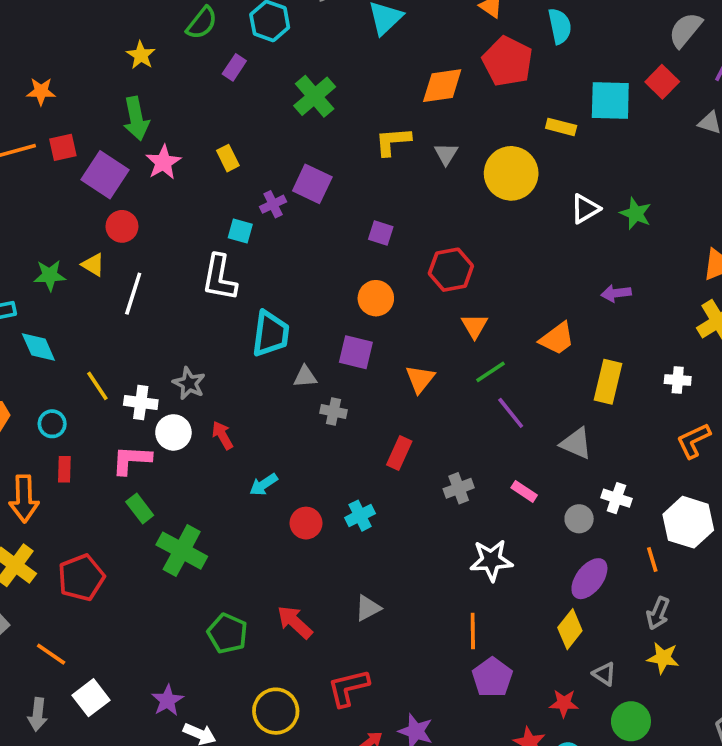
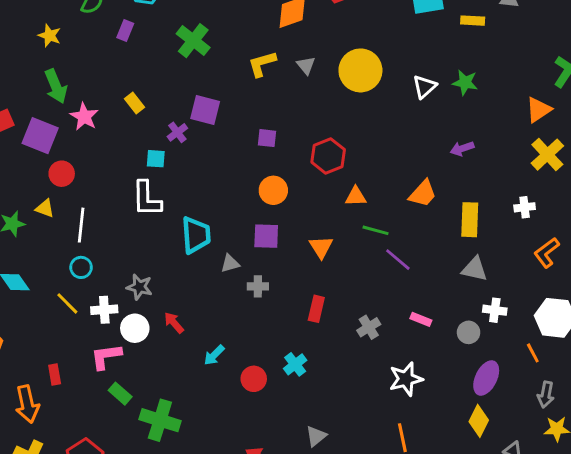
yellow rectangle: (561, 127) -> (473, 21), moved
orange triangle: (475, 326) -> (356, 197), turned -50
green line: (490, 372) -> (375, 230), turned 60
cyan circle: (52, 424) -> (81, 267), moved
gray triangle: (576, 443) -> (475, 269), moved

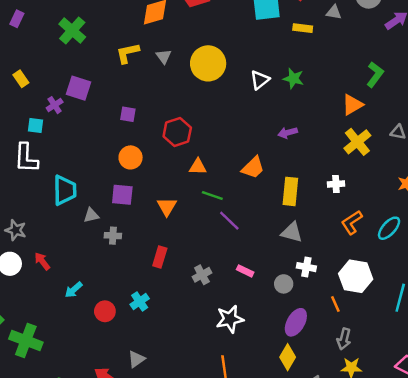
gray triangle: (316, 436) -> (136, 359), moved

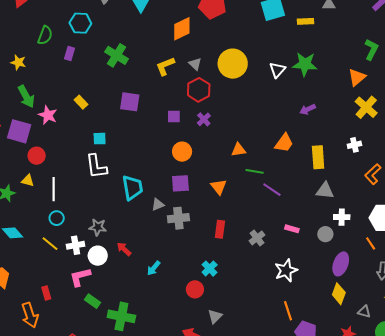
green star: (293, 79) -> (305, 64), size x1.4
purple cross: (55, 105) -> (204, 119), moved
red hexagon: (177, 132) -> (199, 90), moved
gray cross: (113, 236) -> (178, 218), size x1.5
red circle: (105, 311) -> (195, 289), moved

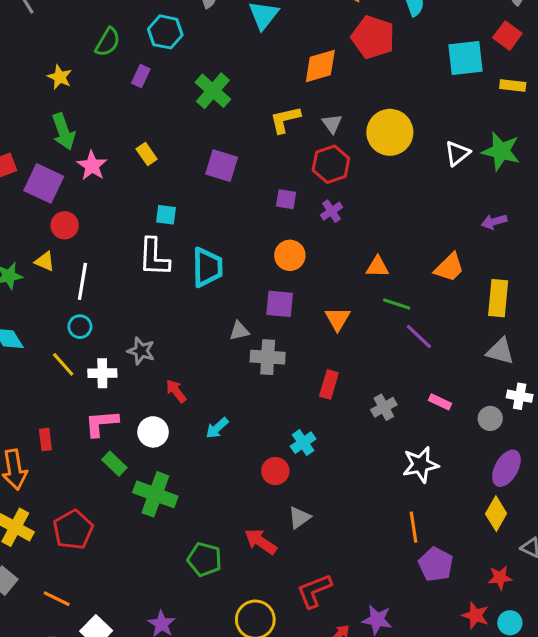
cyan trapezoid: (132, 188) -> (207, 267), moved
white circle: (98, 256) -> (153, 432), moved

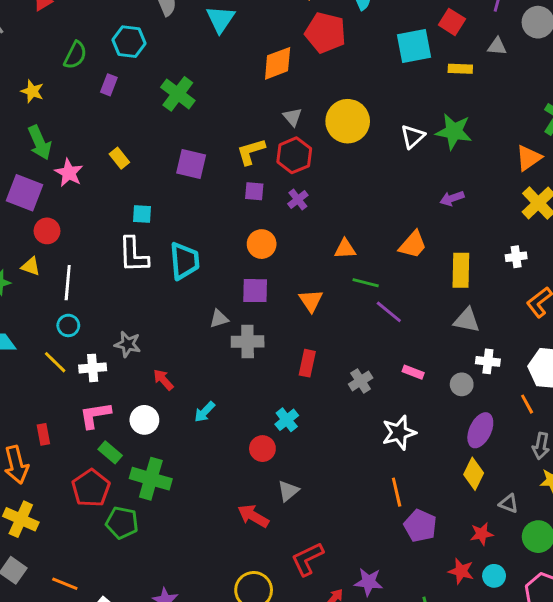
yellow L-shape: (285, 120) -> (251, 152), moved
red pentagon: (73, 530) -> (91, 488), moved
green pentagon: (205, 559) -> (122, 523), moved

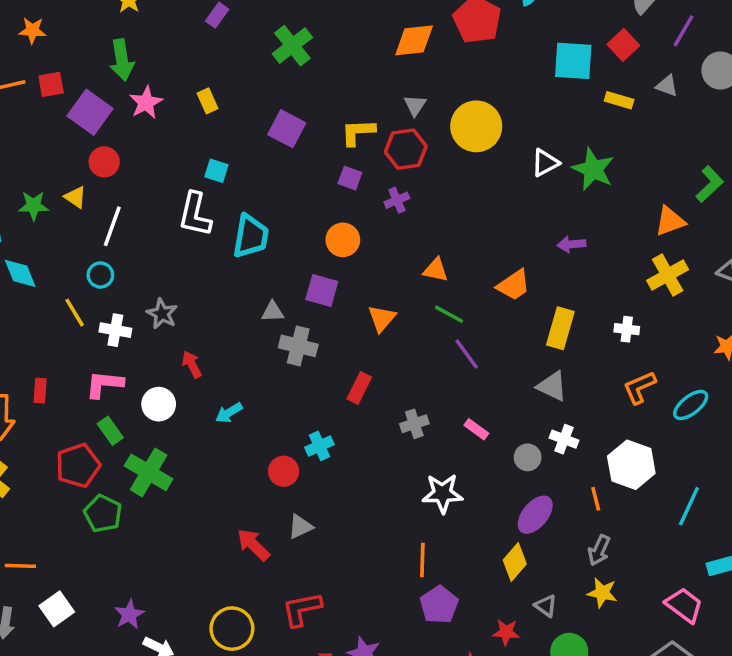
orange line: (65, 584) -> (20, 566), turned -35

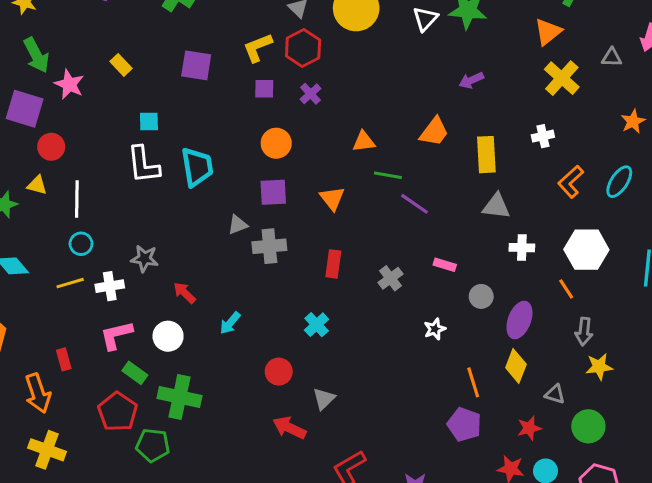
yellow line: (75, 313) -> (70, 283), turned -56
gray circle: (528, 457) -> (481, 296), moved
red circle: (284, 471) -> (279, 372), moved
white star: (443, 493) -> (435, 329), size x0.6
orange line: (422, 560) -> (473, 382), moved

